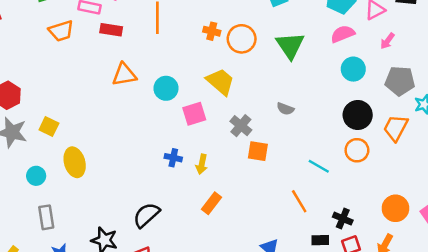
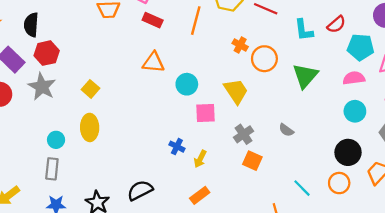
yellow square: (49, 127) -> (90, 89), moved
cyan circle: (36, 176) -> (56, 140), moved

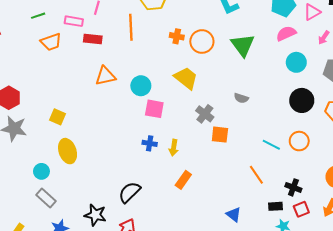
pink square: (206, 113) -> (154, 109), moved, turned 30
gray rectangle: (52, 169) -> (46, 198), turned -36
orange circle: (339, 183) -> (299, 141), moved

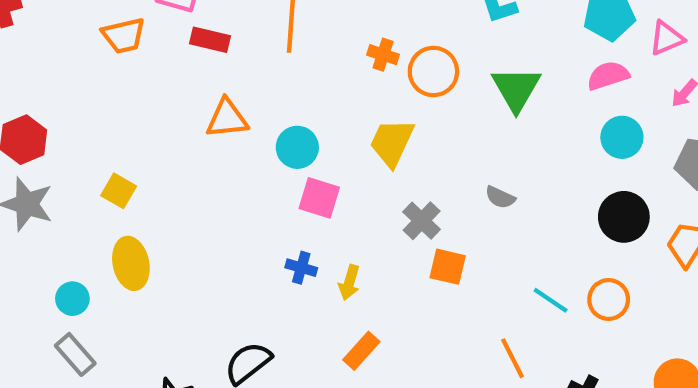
yellow trapezoid: (186, 78) -> (392, 143), turned -110

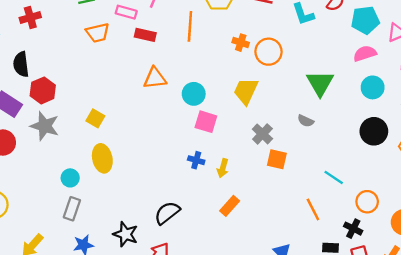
green triangle: (516, 89) -> (320, 83), moved
orange circle: (609, 299) -> (367, 202), moved
gray rectangle: (75, 354) -> (72, 209), turned 60

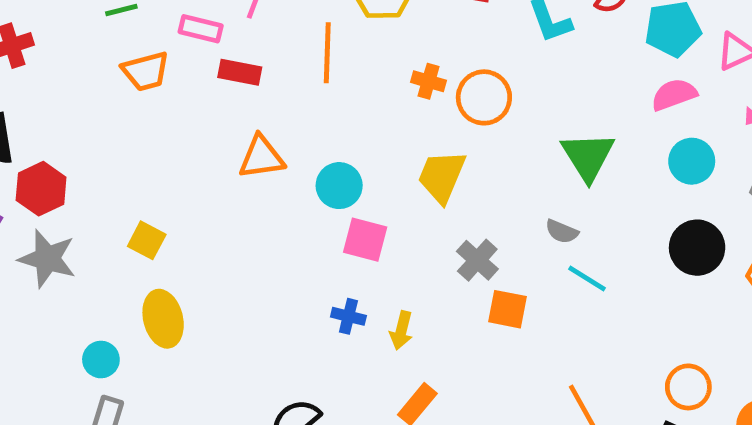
cyan line: (334, 177) -> (587, 279), moved

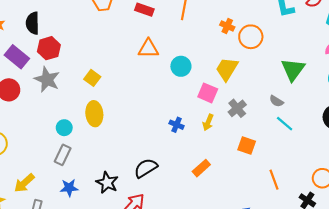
pink square: (365, 240) -> (208, 93), moved
orange square: (508, 309) -> (247, 146), moved
yellow arrow: (401, 330) -> (208, 122), moved

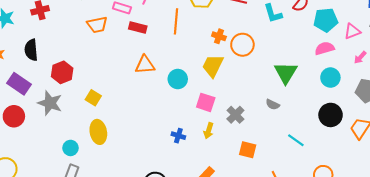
red hexagon: (49, 48) -> (62, 72), moved
yellow trapezoid: (227, 69) -> (213, 66), moved
cyan line: (285, 124) -> (296, 140), moved

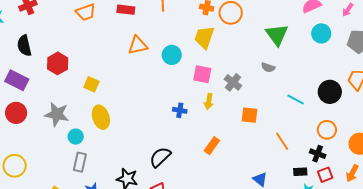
gray star: (50, 103) -> (57, 114), moved
black circle: (331, 115) -> (330, 92), moved

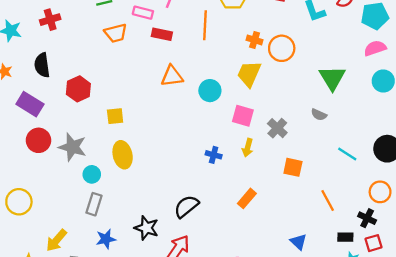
yellow square: (91, 84) -> (115, 116), turned -35
red circle: (16, 113) -> (38, 140), moved

